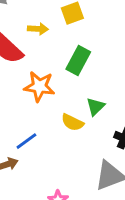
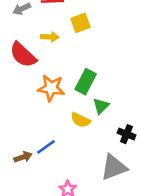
green rectangle: (78, 61) -> (86, 82), moved
blue line: (26, 141) -> (46, 147), moved

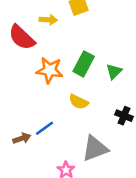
green triangle: (101, 106) -> (114, 71), moved
gray triangle: (114, 167) -> (95, 148), moved

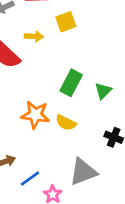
orange star: (50, 70) -> (35, 115), moved
blue line: (44, 128) -> (30, 178), moved

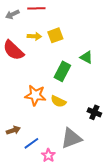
yellow square: (66, 22) -> (55, 35), moved
green triangle: (103, 91) -> (86, 57), moved, turned -48

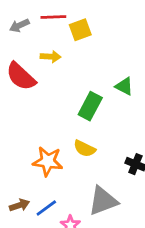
yellow square: (55, 35) -> (80, 30), moved
orange star: (35, 95) -> (48, 161), moved
brown arrow: (13, 130) -> (19, 205), moved

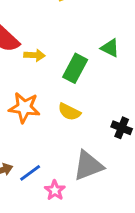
yellow arrow: (51, 57) -> (34, 55), moved
orange star: (48, 161) -> (24, 107), moved

